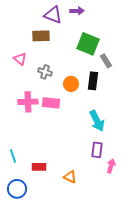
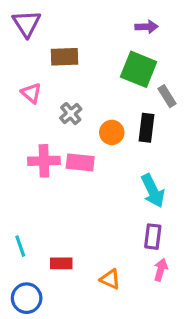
purple arrow: (77, 11) -> (146, 27), moved
purple triangle: (53, 15) -> (27, 24), moved, turned 36
gray cross: (45, 72) -> (71, 114), turned 32
pink arrow: (111, 166) -> (161, 270), moved

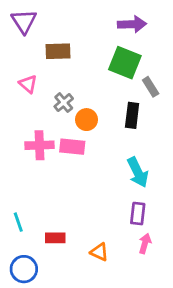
purple arrow: (146, 27) -> (132, 24), size x1.4
orange circle: (112, 132) -> (86, 120), moved

